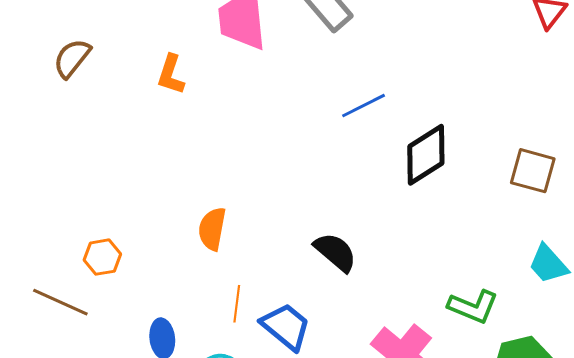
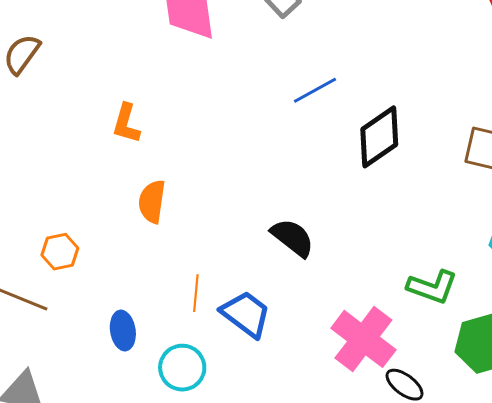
orange L-shape: (171, 75) -> (126, 123), moved
orange semicircle: (212, 229) -> (152, 202), moved

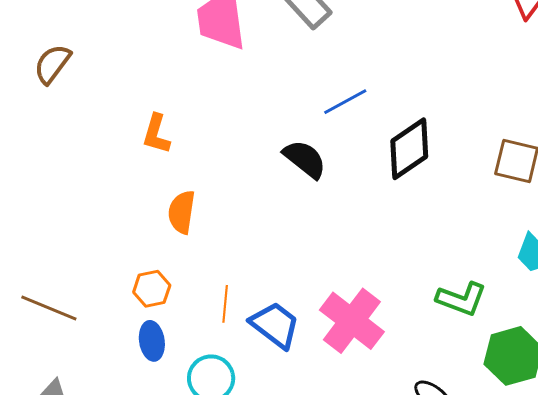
black semicircle: (293, 238) -> (305, 159), moved
orange hexagon: (60, 252) -> (152, 289), moved
pink cross: (363, 339) -> (352, 321), moved

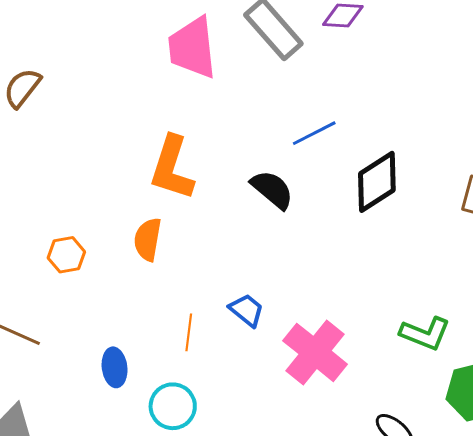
orange L-shape: (156, 134) -> (172, 168), moved, size x1.6
orange hexagon: (152, 289) -> (66, 255), moved
blue trapezoid: (275, 325) -> (247, 310), moved, size x0.7

